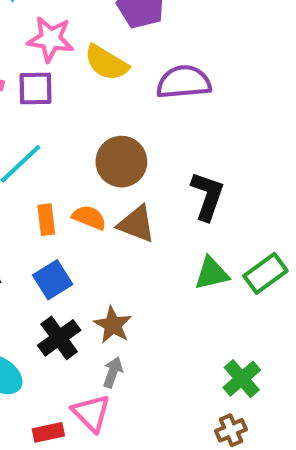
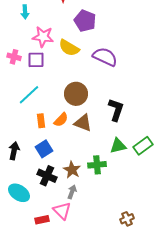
purple semicircle: (184, 82) -> (105, 57), turned 30
orange semicircle: (89, 217) -> (61, 120), turned 112
black cross: (59, 338) -> (47, 176), turned -30
green cross: (242, 379) -> (97, 165), moved, turned 36

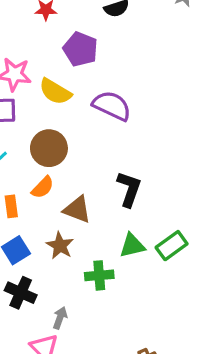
brown circle: (76, 94) -> (49, 148), moved
orange semicircle: (61, 120) -> (43, 187), moved
brown star: (72, 170) -> (60, 246), moved

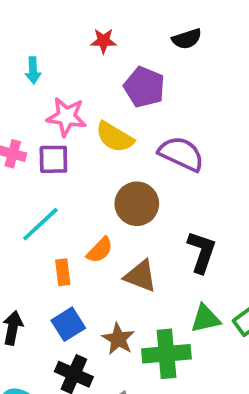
brown circle: (49, 148) -> (137, 204), moved
brown star: (60, 246) -> (118, 339), moved
green cross: (99, 275) -> (166, 354), size x1.4

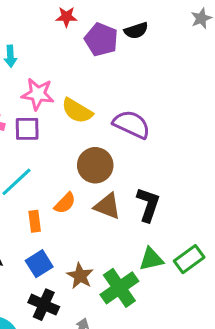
red star: (103, 41) -> (66, 17), moved
purple pentagon: (144, 87) -> (101, 40), moved
brown triangle: (141, 276) -> (107, 206), moved
green cross: (166, 354) -> (119, 288), turned -30

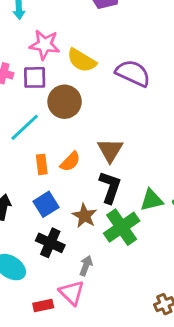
brown circle: (95, 165) -> (65, 102), moved
orange semicircle: (65, 203) -> (70, 162), moved
black L-shape: (148, 205) -> (110, 187), moved
brown triangle: (107, 206) -> (110, 150), turned 40

